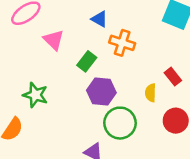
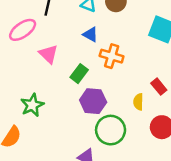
green star: (35, 95) -> (32, 105), turned 30

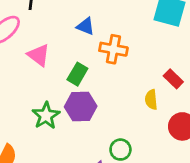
purple hexagon: (93, 101) -> (81, 106), moved
green star: (32, 105) -> (46, 116), moved
green circle: (111, 130) -> (120, 150), moved, size x0.6

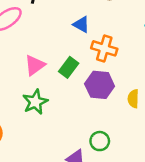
pink triangle: (39, 55) -> (35, 65), moved, turned 40
purple hexagon: (81, 106) -> (100, 85), moved

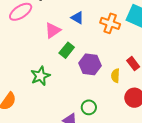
orange cross: (104, 48) -> (110, 23), moved
pink triangle: (35, 65) -> (53, 30), moved

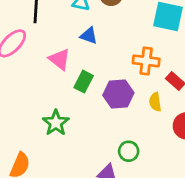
orange cross: (110, 23) -> (146, 61), moved
pink triangle: (53, 30) -> (60, 59), turned -36

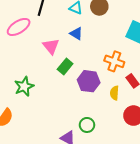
green star: (56, 123) -> (24, 86), moved

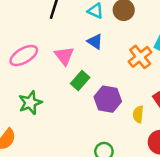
pink ellipse: (19, 27) -> (24, 56), moved
orange cross: (114, 61) -> (140, 57), moved, turned 30

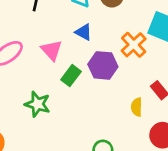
purple hexagon: (108, 99) -> (103, 65), moved
green star: (30, 103) -> (37, 104), moved, turned -30

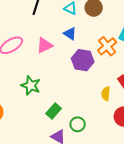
pink triangle: (52, 50) -> (45, 45), turned 42
green rectangle: (71, 76) -> (54, 111), moved

